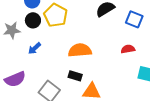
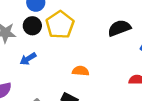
orange semicircle: (80, 50) -> (81, 71), size x0.6

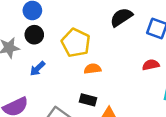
yellow pentagon: (60, 25) -> (76, 43), moved

